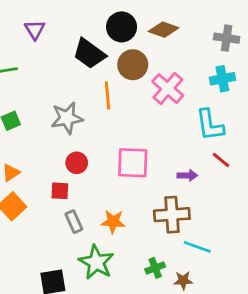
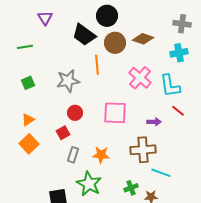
brown diamond: (164, 30) -> (143, 39), moved
pink cross: (168, 89) -> (140, 78), moved
red square: (60, 191) -> (63, 133), turned -32
gray rectangle: (74, 222) -> (73, 155), turned 42

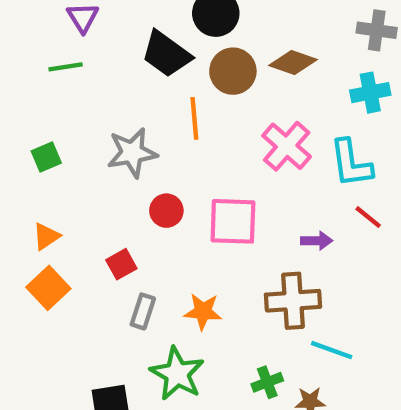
green line: (25, 47) -> (66, 67), moved
red circle: (75, 113) -> (166, 211), moved

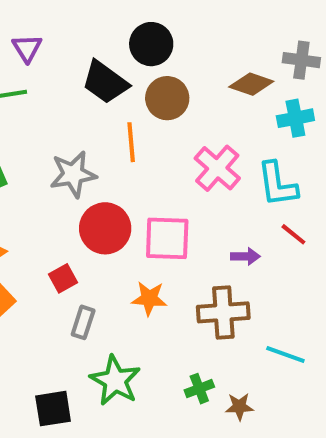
brown diamond: (293, 63) -> (251, 84), moved
red circle: (166, 211) -> (105, 228), size x1.6
orange star: (203, 311) -> (149, 298), moved
cyan line: (332, 350) -> (285, 354), moved

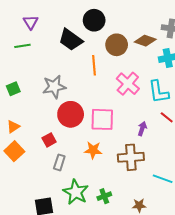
brown circle: (167, 98) -> (117, 45), moved
orange line: (131, 142) -> (94, 65), moved
purple arrow: (245, 256) -> (142, 129), turned -72
green cross: (199, 389) -> (104, 196), moved

